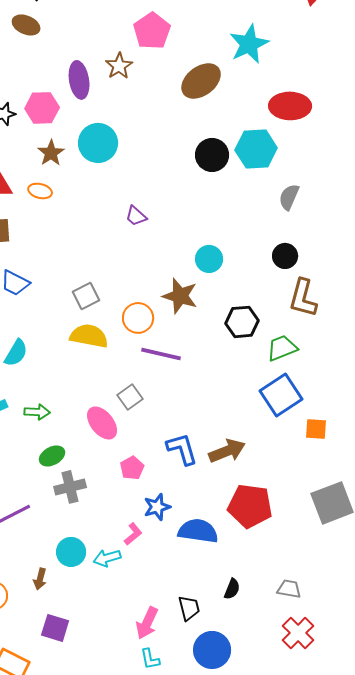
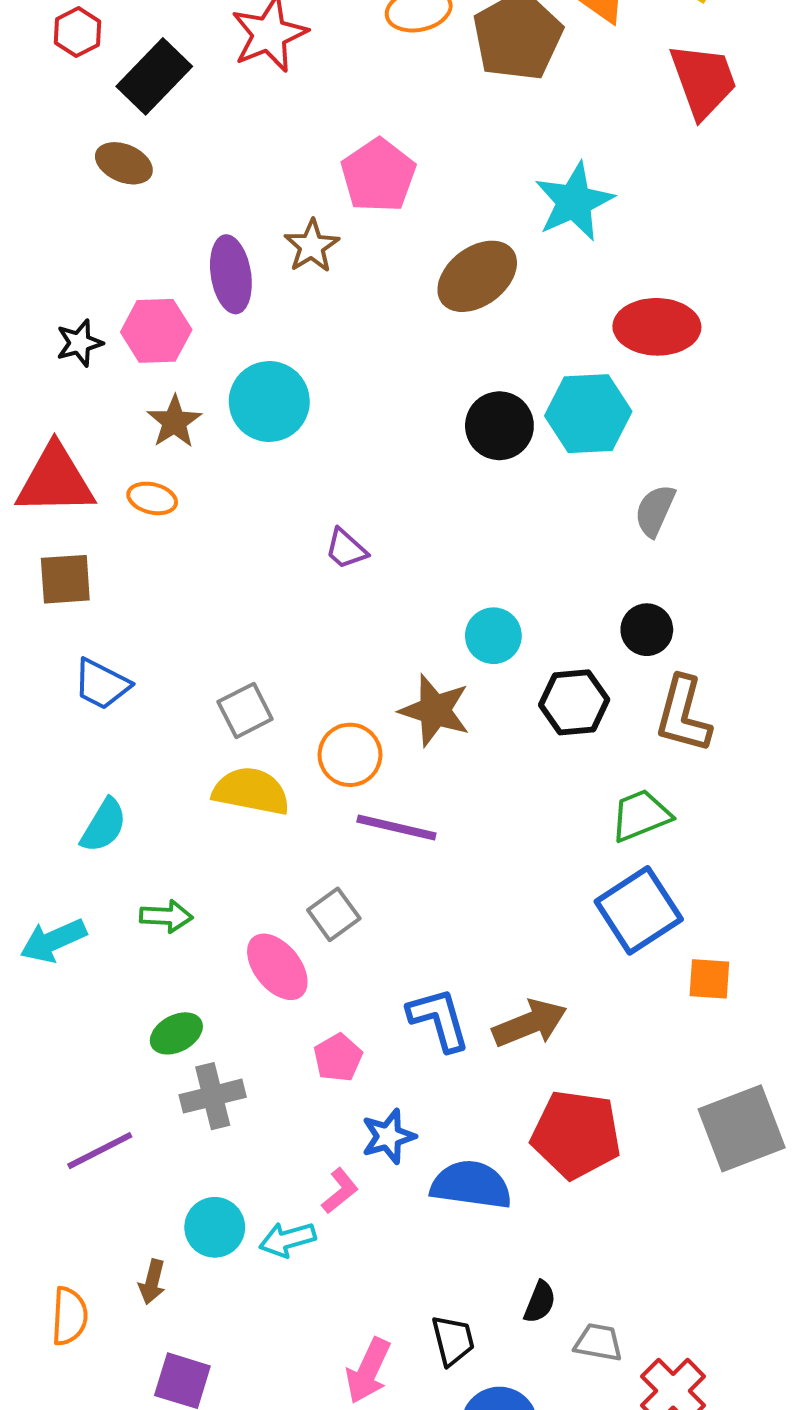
black hexagon: (242, 322) -> (574, 702), moved
green arrow: (37, 412) -> (166, 916), moved
gray trapezoid: (289, 589) -> (598, 1342), moved

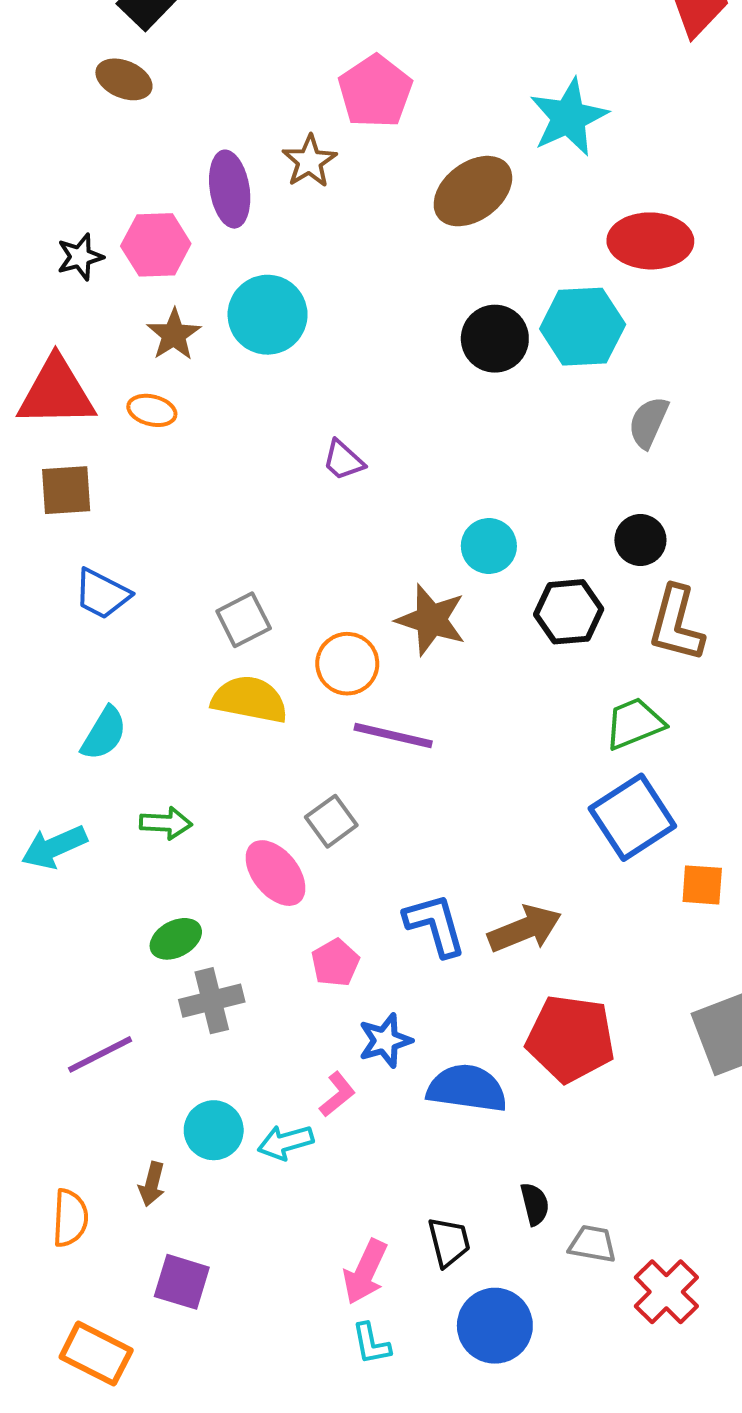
black semicircle: (540, 1302) -> (535, 1204), turned -36

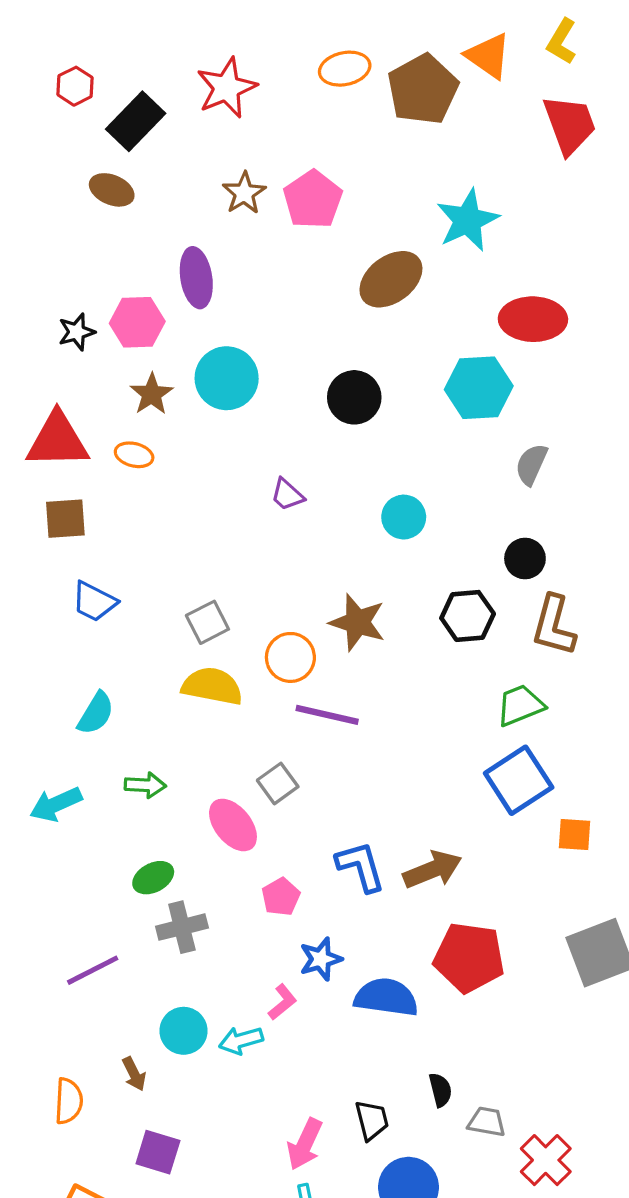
brown star: (309, 161) -> (244, 193), moved
black circle: (495, 339) -> (354, 397), moved
cyan circle: (489, 546) -> (404, 517), moved
brown arrow: (152, 1184) -> (134, 1074), turned -40

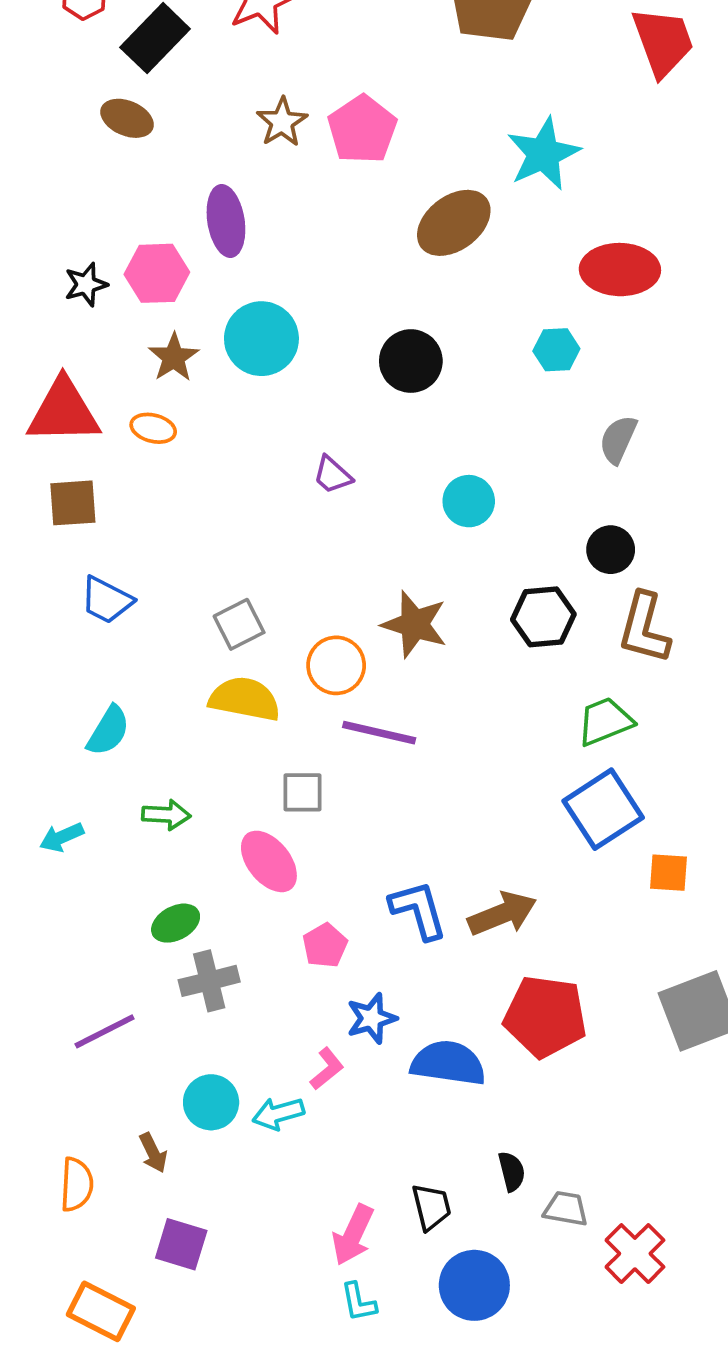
cyan hexagon: (479, 388) -> (556, 350), size x0.6
gray square: (278, 783) -> (303, 792), moved, turned 36
cyan arrow: (56, 804) -> (62, 837), size x0.7

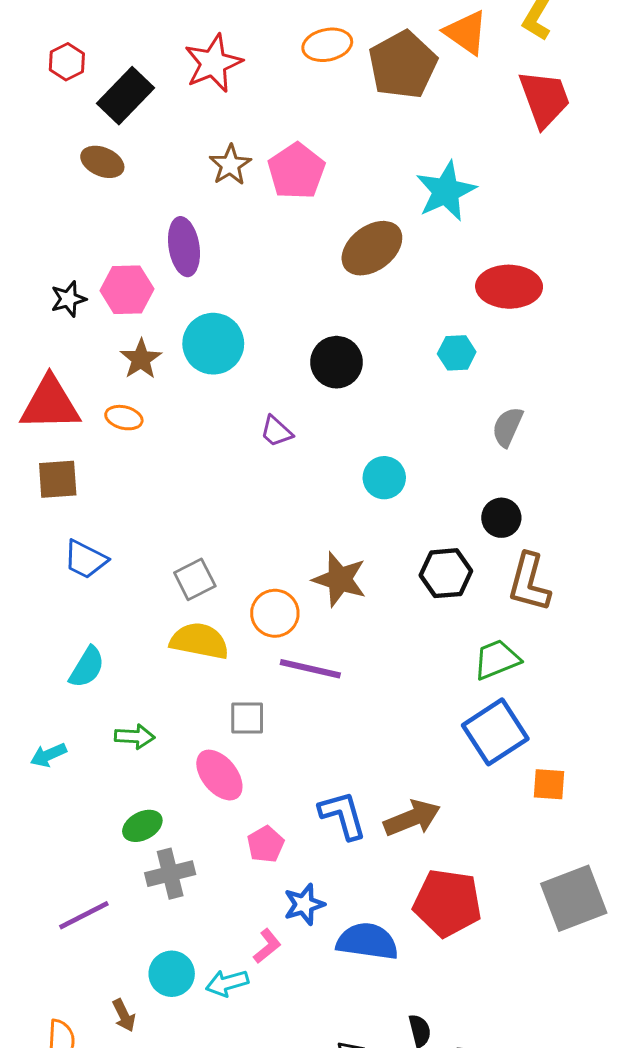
purple trapezoid: (332, 475) -> (276, 431), moved

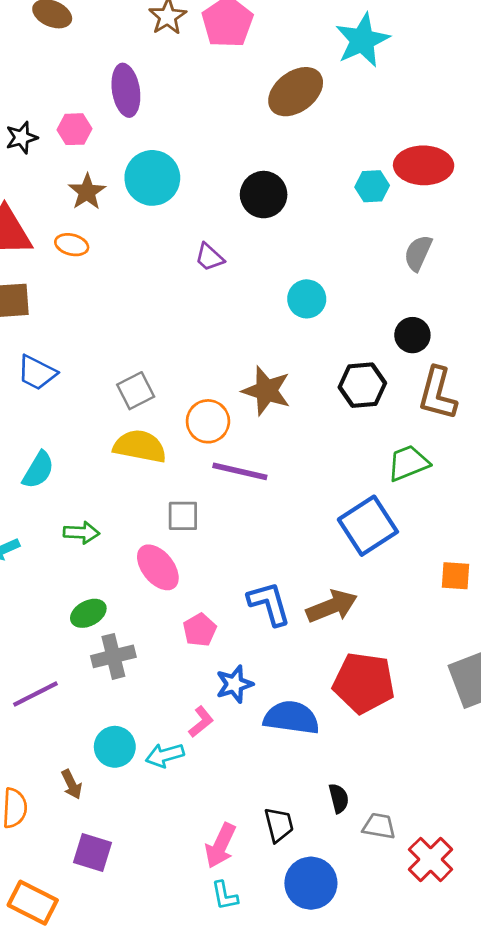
red ellipse: (509, 287) -> (424, 165), moved
pink hexagon: (127, 290) -> (74, 129), size x0.7
blue square: (495, 732) -> (368, 526), moved

